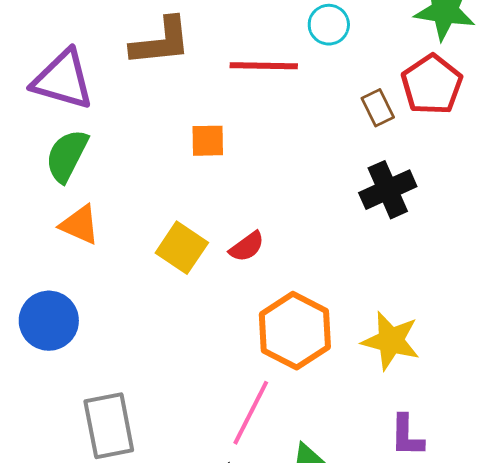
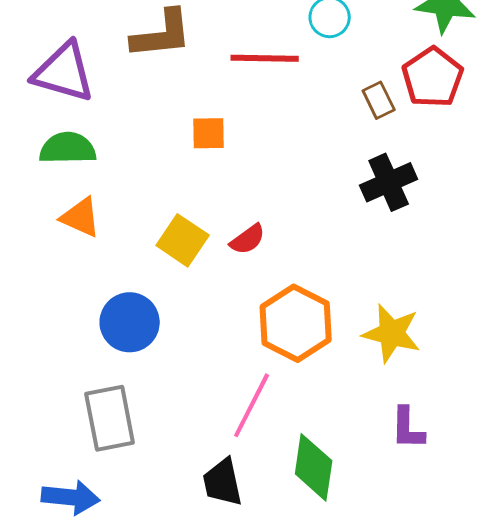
green semicircle: (67, 156) -> (68, 148), turned 62
blue circle: (49, 321) -> (130, 322), moved

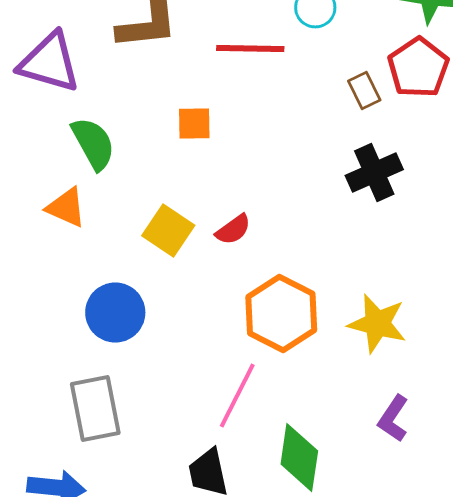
green semicircle: (68, 148) -> (93, 144), moved, turned 62
purple L-shape: (408, 428) -> (393, 419), turned 33

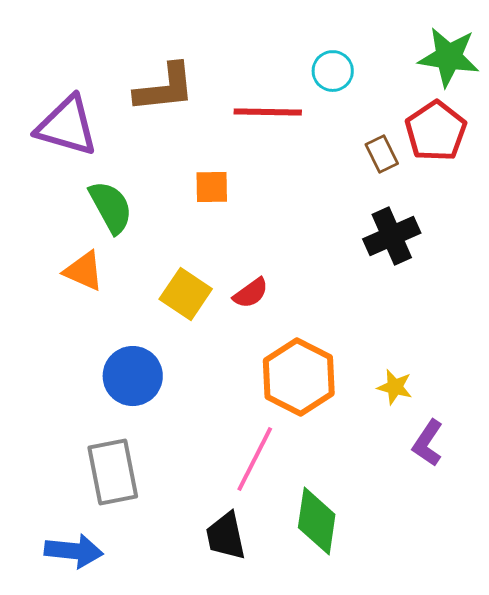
yellow star: (377, 324) -> (395, 387), size x0.6
purple L-shape: (393, 419) -> (428, 443), moved

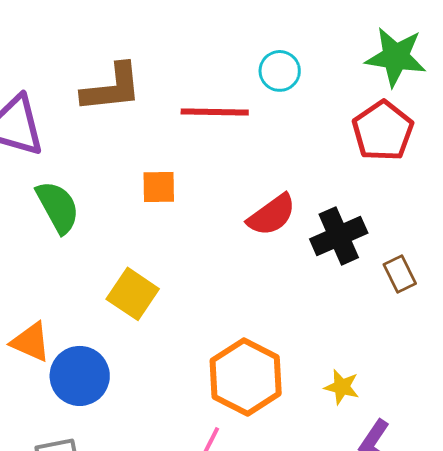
brown rectangle: (382, 154) -> (400, 274), moved
orange triangle: (84, 271) -> (31, 342), moved
red semicircle: (251, 293) -> (272, 215), moved, size x1.4

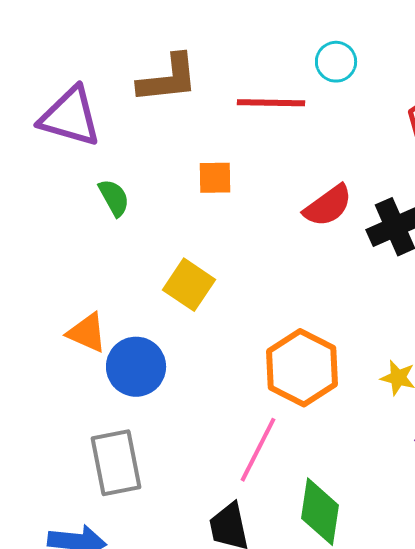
green semicircle: (58, 207) -> (114, 198), size x0.7

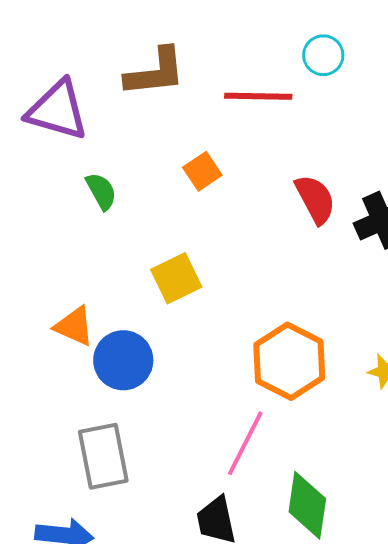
orange square: (215, 178) -> (202, 171), turned -33
red semicircle: (328, 206) -> (315, 199), turned -82
yellow square: (189, 285) -> (176, 278), turned 30

